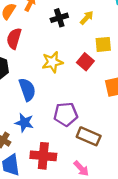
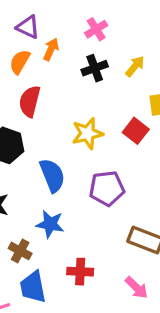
purple pentagon: (66, 114) -> (107, 188), moved
red cross: (43, 156) -> (80, 272), size x0.7

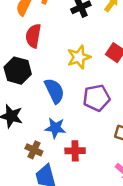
red cross: (80, 272) -> (75, 151), moved

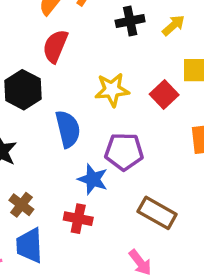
blue star: (55, 128) -> (93, 179), moved

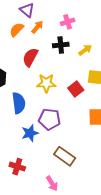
red semicircle: (55, 46) -> (30, 57), moved
blue star: (93, 179) -> (30, 133), turned 30
red cross: (78, 219) -> (17, 167), moved

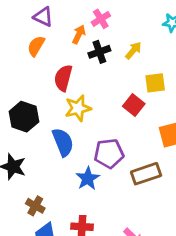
orange arrow: (37, 27) -> (79, 34), moved
yellow star: (46, 83) -> (78, 108), moved
brown rectangle: (65, 156) -> (146, 174), moved, turned -40

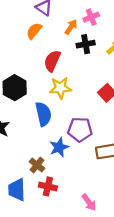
brown cross: (35, 206) -> (37, 165), moved

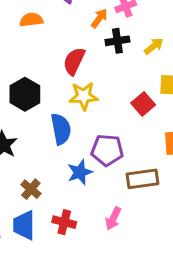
orange semicircle: (34, 31) -> (31, 20), moved, turned 42
brown cross: (37, 165) -> (31, 189), moved
pink arrow: (89, 202) -> (113, 219), moved, turned 60

